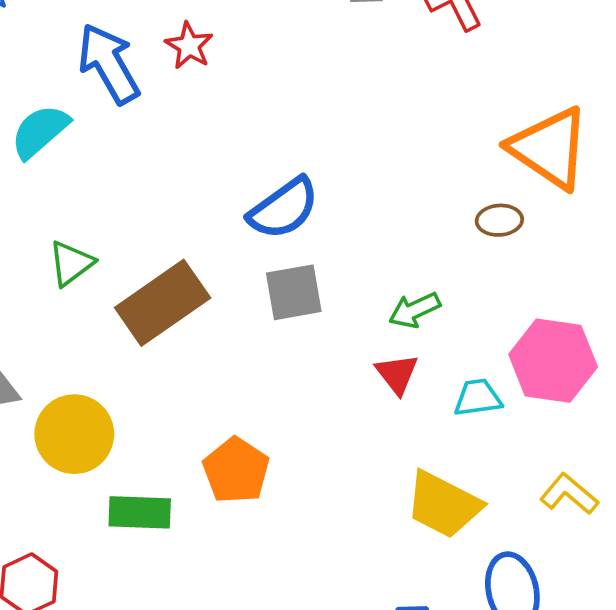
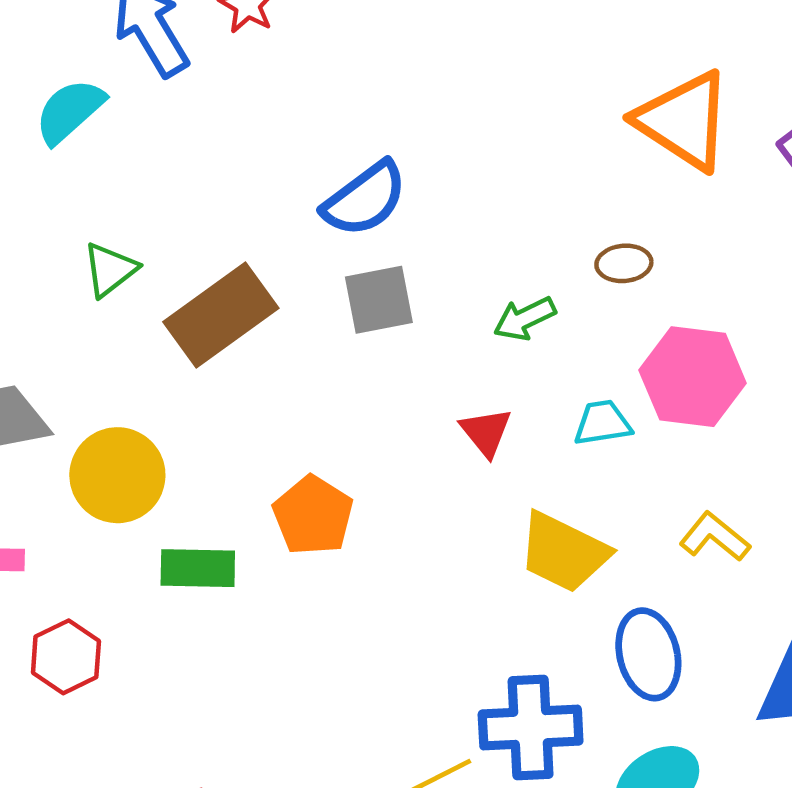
brown ellipse: (499, 220) -> (624, 263), moved
red triangle: (397, 374) -> (486, 432), moved

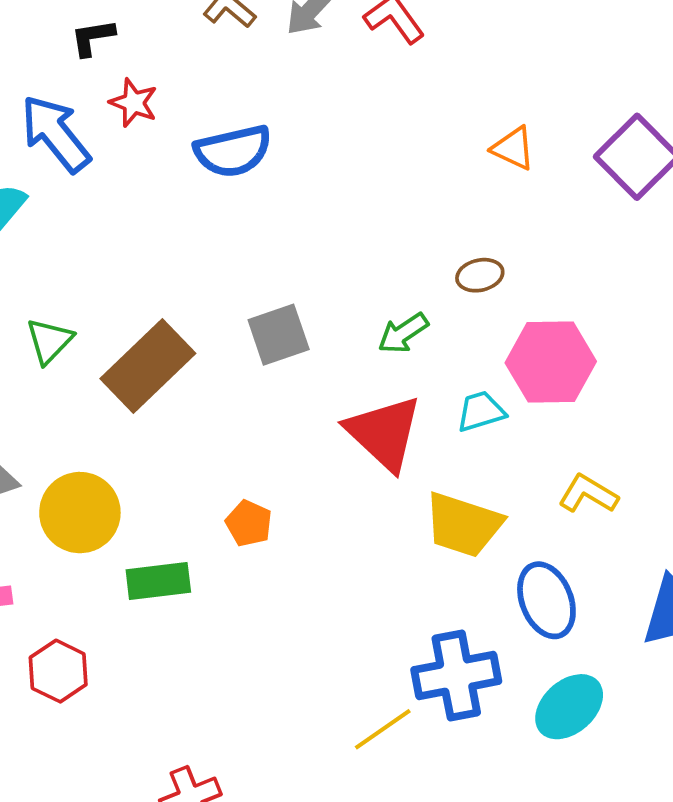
orange triangle: (684, 121) -> (513, 148), size x0.5
blue semicircle: (365, 199) -> (233, 151), moved, turned 32
red triangle: (486, 432) -> (384, 433), size x1.8
orange pentagon: (313, 515) -> (249, 523), size x0.7

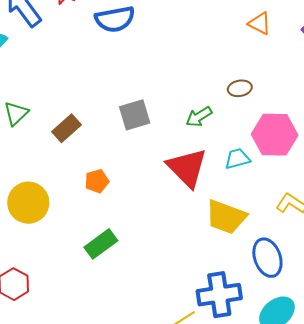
brown rectangle: (148, 366) -> (66, 128), size x0.6
orange pentagon: (249, 523) -> (97, 181), moved, turned 30
green rectangle: (158, 581) -> (101, 244), moved, turned -32

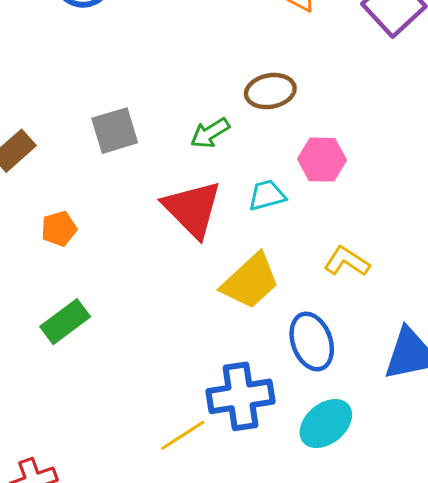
brown ellipse: (240, 88) -> (270, 91), size x1.4
pink hexagon: (275, 135) -> (322, 160), size x0.7
yellow trapezoid: (226, 217) -> (250, 281), turned -63

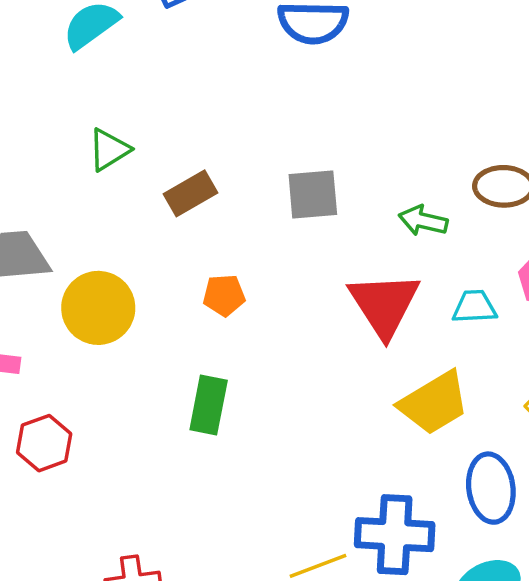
green arrow: (210, 133) -> (423, 221), turned 33
green rectangle: (65, 322) -> (209, 405), turned -54

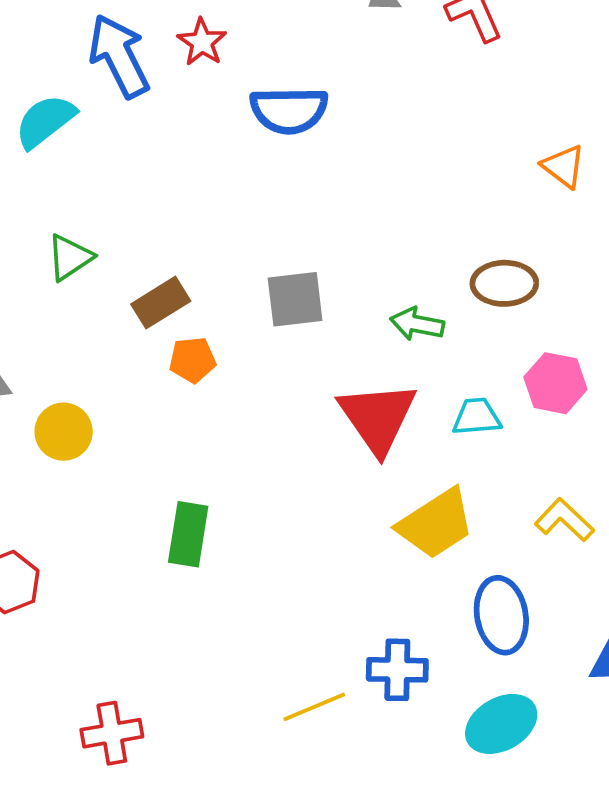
orange pentagon: (224, 295) -> (192, 360), moved
yellow circle: (98, 308) -> (64, 432), size x0.7
blue cross: (395, 535) -> (397, 670), size x0.7

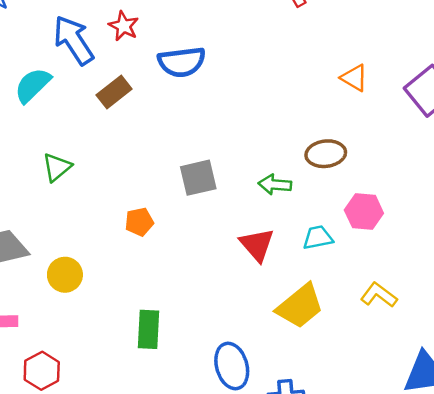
brown rectangle: (161, 303) -> (114, 92), moved
red triangle: (378, 417) -> (257, 245), size x0.7
blue ellipse: (501, 615) -> (232, 366), moved

